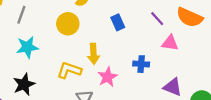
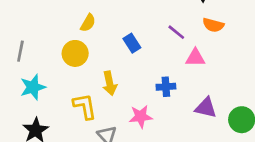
orange semicircle: (190, 17) -> (213, 25), size x0.7
yellow L-shape: (69, 70) -> (85, 106), turned 70
pink star: (108, 77) -> (141, 116), moved, turned 30

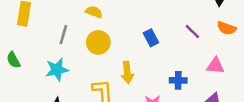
yellow semicircle: (88, 23) -> (94, 12), moved, turned -105
gray line: (20, 51) -> (63, 35), moved
pink triangle: (195, 58) -> (215, 66), moved

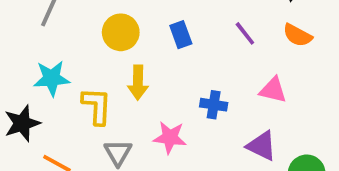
yellow circle: (98, 42) -> (121, 32), moved
cyan star: (57, 70) -> (52, 78), moved

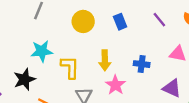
yellow arrow: (138, 82) -> (105, 60), moved
pink star: (170, 137) -> (115, 85), turned 30

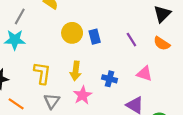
yellow circle: (83, 21) -> (72, 33), moved
cyan star: (42, 51) -> (15, 40), moved

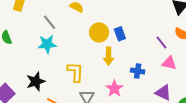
gray line: (20, 16) -> (50, 22), turned -63
purple line: (131, 40) -> (162, 42), moved
yellow arrow: (76, 71) -> (109, 56), moved

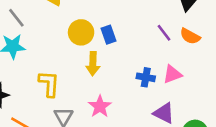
purple line: (162, 42) -> (164, 33), moved
pink triangle: (169, 63) -> (172, 74), turned -35
blue cross: (138, 71) -> (146, 77), moved

